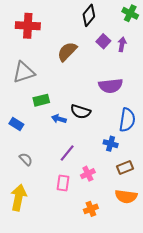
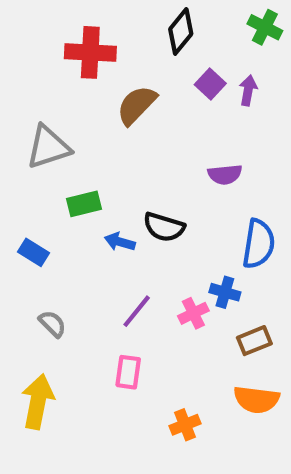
red cross: (28, 26) -> (90, 52), moved
purple semicircle: (111, 86) -> (225, 174), size x0.7
pink cross: (88, 174) -> (193, 313), moved

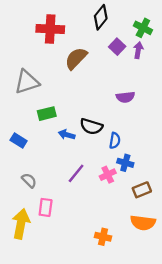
green cross: (265, 27) -> (143, 28), moved
blue semicircle: (259, 244) -> (115, 141), moved, size x0.6
pink rectangle: (128, 372) -> (46, 207), moved
orange cross: (185, 425) -> (103, 237), turned 35

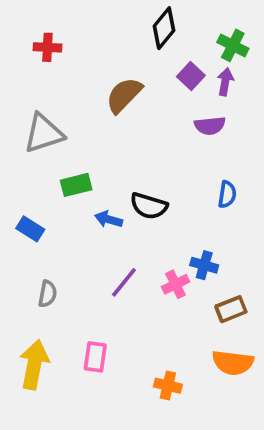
red cross: (50, 29) -> (47, 47), moved, size x0.6
purple semicircle: (125, 97) -> (210, 126), moved
blue semicircle: (115, 141) -> (227, 194), moved
gray semicircle: (29, 180) -> (47, 294), turned 56
pink rectangle: (46, 207) -> (95, 357), moved

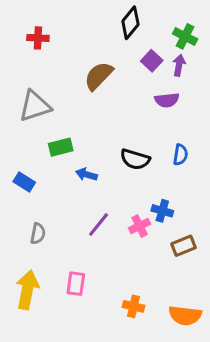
black semicircle: (149, 206) -> (135, 159), moved
orange semicircle: (233, 363) -> (185, 315), moved

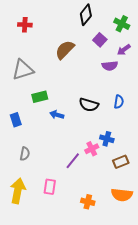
purple arrow: (179, 65) -> (124, 50), moved, turned -136
blue rectangle: (24, 182) -> (16, 120), turned 40
purple line: (99, 224) -> (73, 161), moved
orange semicircle: (185, 315) -> (122, 195), moved

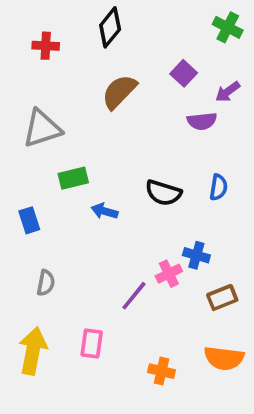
black diamond: (86, 15) -> (110, 27), moved
green cross: (122, 24) -> (228, 27), moved

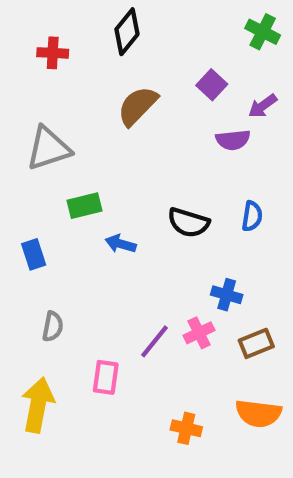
pink cross: (169, 274) -> (199, 333), moved
pink rectangle: (92, 343) -> (106, 377), moved

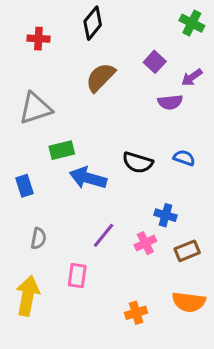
blue semicircle: (252, 216) -> (184, 158), turned -80
blue arrow: (121, 244) -> (88, 178), size x1.6
purple line: (154, 341) -> (104, 235), moved
orange cross: (186, 428) -> (136, 313), turned -30

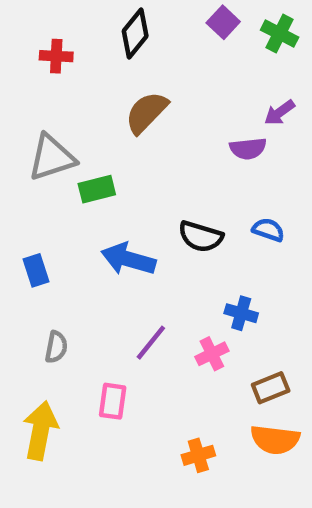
purple square: (155, 62) -> (223, 22), moved
green rectangle: (62, 150) -> (97, 189), moved
brown rectangle: (187, 251) -> (271, 388), moved

